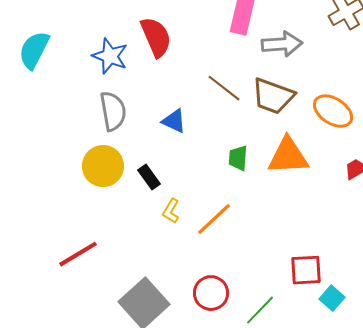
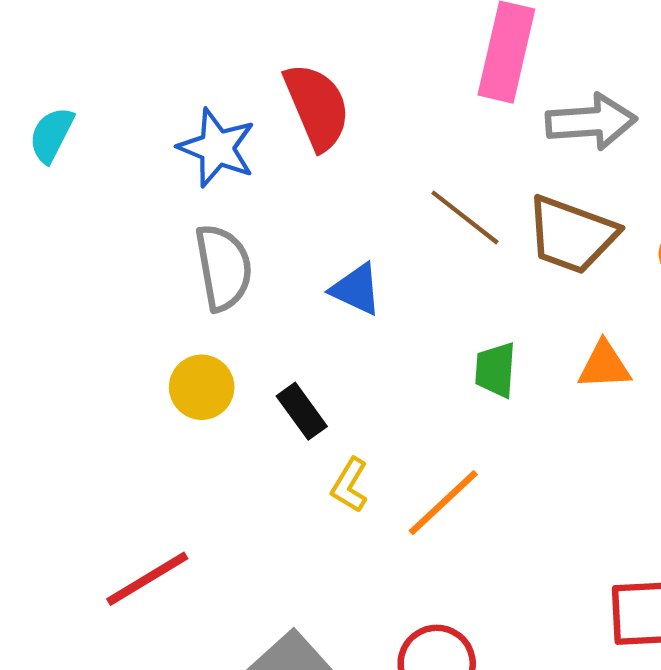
cyan semicircle: (34, 50) -> (51, 135), size x0.7
orange triangle: (288, 156) -> (604, 365), size x0.6
yellow circle: (103, 166) -> (202, 387), size x0.7

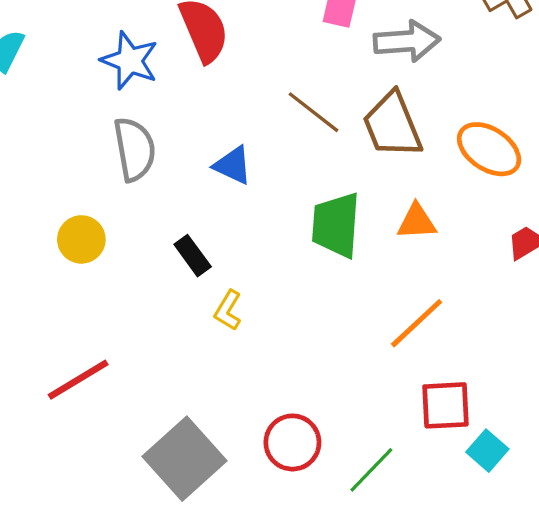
brown trapezoid: (572, 235) -> (392, 125), turned 48
green trapezoid: (495, 370) -> (336, 225), size x1.6
yellow circle: (202, 387) -> (81, 239), moved
orange line: (443, 503) -> (417, 323), moved

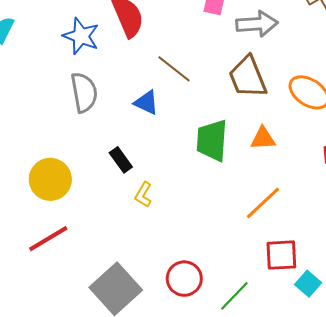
brown line: (313, 112) -> (174, 69), moved
yellow circle: (81, 239) -> (50, 179), moved, size x1.4

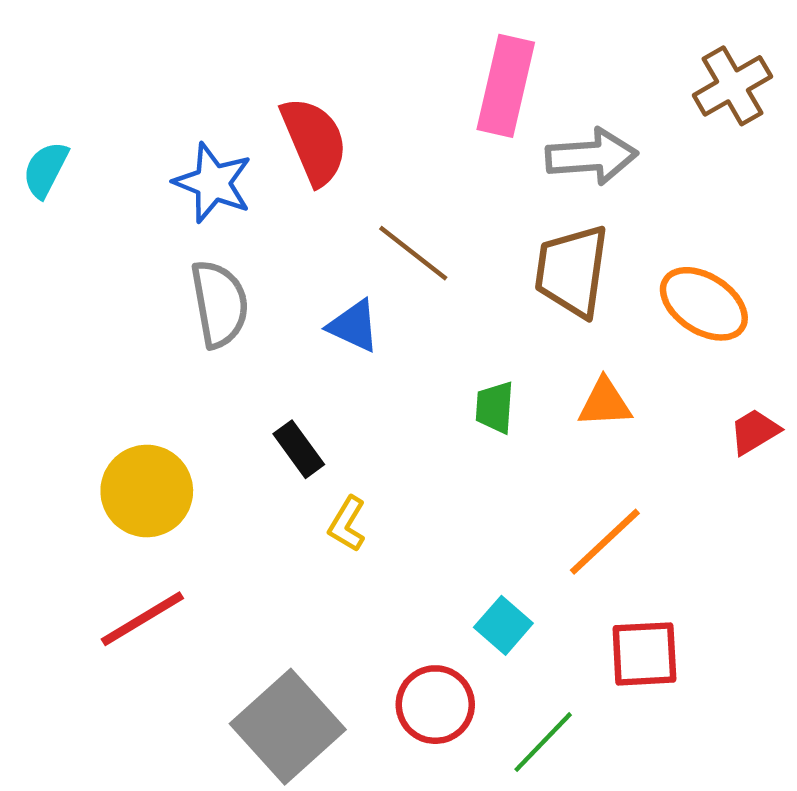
brown trapezoid: (248, 77) -> (572, 271), turned 30
green trapezoid: (212, 140) -> (495, 407), size x0.6
cyan square: (308, 284) -> (503, 625), moved

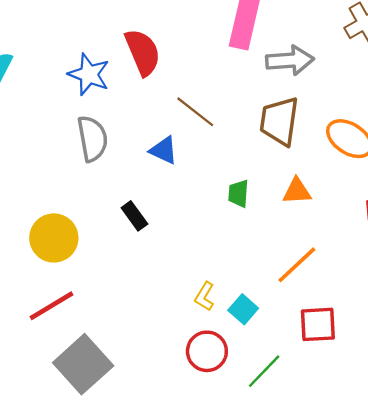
yellow L-shape: (347, 524) -> (205, 296), moved
gray square: (288, 727) -> (83, 364), moved

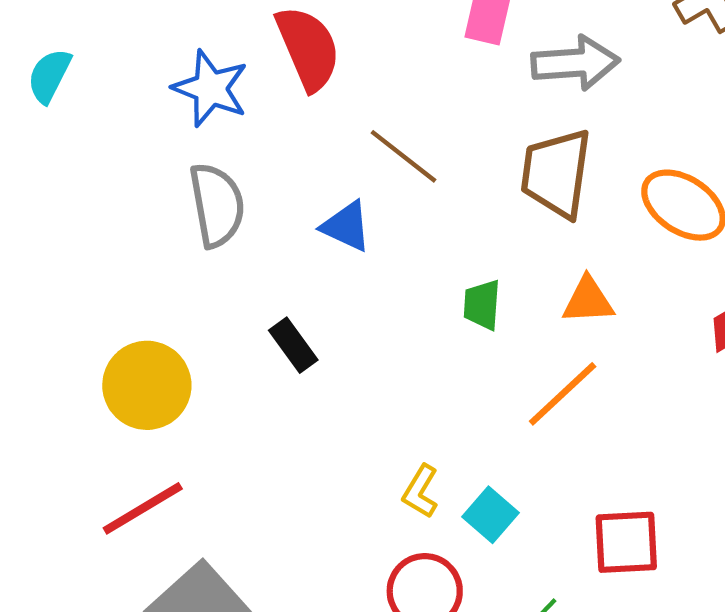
orange line: (297, 265) -> (563, 394), moved

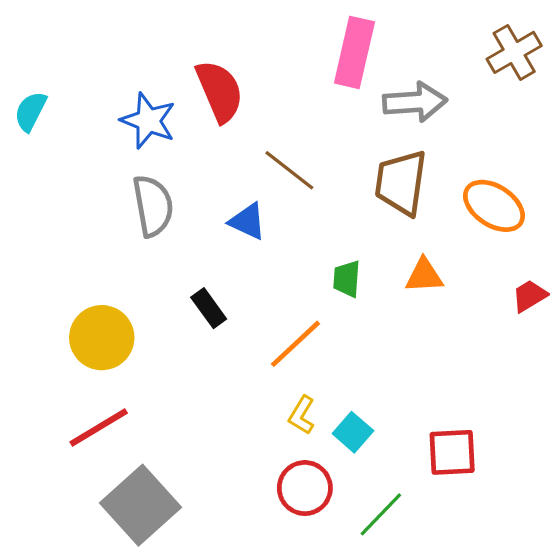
orange line: (563, 394) -> (296, 344), moved

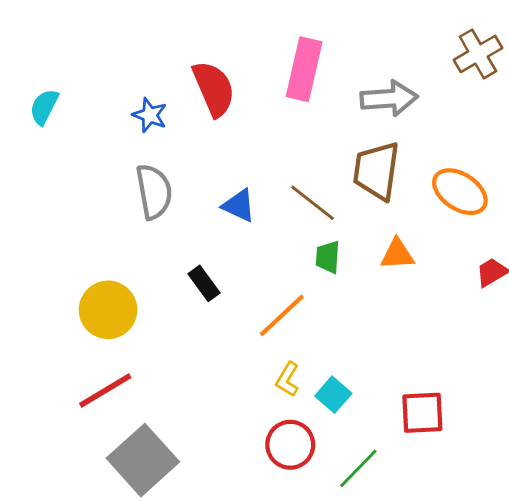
pink rectangle: (354, 52) -> (304, 69), moved
blue star: (148, 121) -> (150, 115), size x0.7
brown line: (289, 170) -> (312, 203), moved

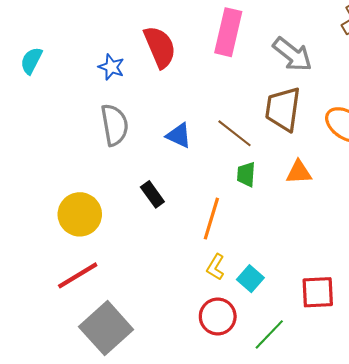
gray arrow: (389, 98) -> (292, 54), turned 42
orange line: (282, 315) -> (211, 219), turned -30

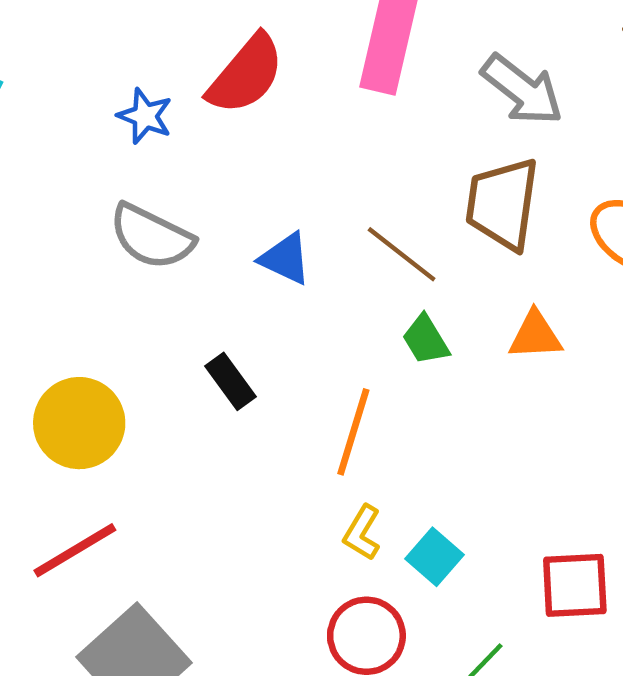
red semicircle: (160, 47) -> (246, 74), turned 63
gray semicircle: (115, 125) -> (152, 237), turned 126
green trapezoid: (246, 174) -> (426, 340), turned -35

